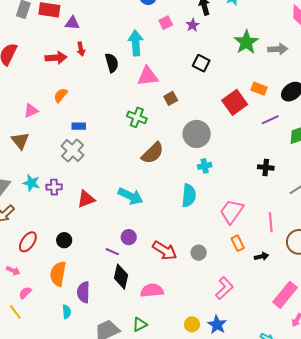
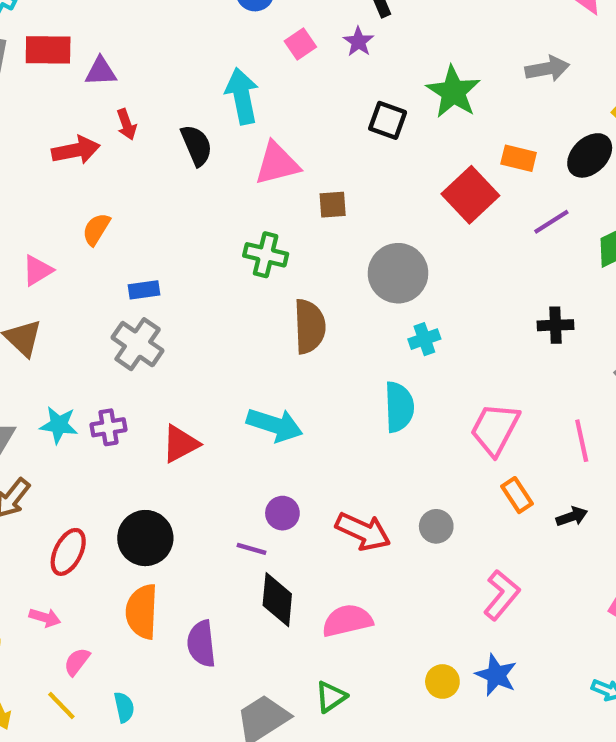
green star: (246, 42) -> (453, 92), moved
brown square: (171, 98) -> (333, 205), turned 32
brown semicircle: (153, 153) -> (309, 326), turned -40
black circle: (64, 240) -> (145, 538), size x1.6
cyan semicircle: (67, 312) -> (124, 707), moved

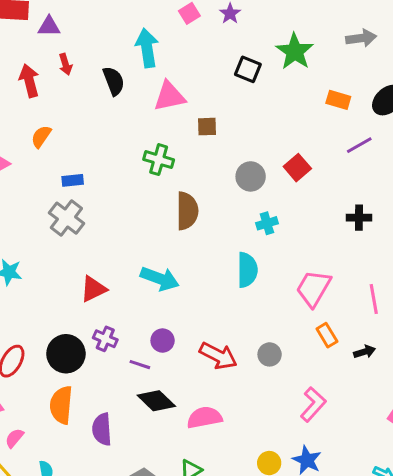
red arrow: (76, 150) -> (29, 81), turned -96
red square: (470, 195) -> (297, 168), moved, size x0.7
gray circle: (398, 273) -> (251, 176), size x0.7
purple cross: (108, 427) -> (105, 339), moved, turned 30
black diamond: (277, 600) -> (156, 401), turned -54

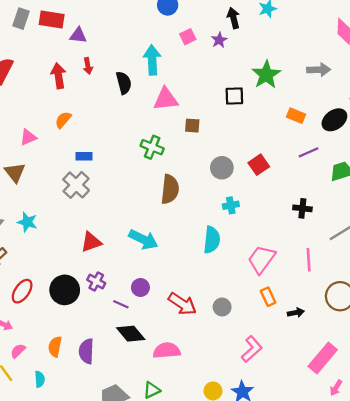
black square: (248, 69) -> (234, 96), moved, turned -30
pink line: (374, 299) -> (309, 260), moved
orange semicircle: (61, 405) -> (55, 347), moved, size x0.7

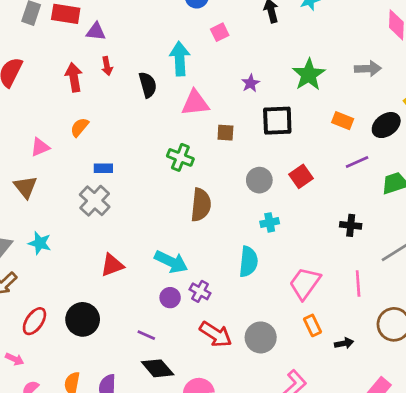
purple star: (219, 40) -> (250, 83), moved
black square: (234, 96) -> (277, 121), moved, size x1.4
purple cross: (96, 282) -> (200, 291), moved
purple circle: (140, 288) -> (170, 298), moved
gray circle: (222, 307) -> (261, 337), size x1.5

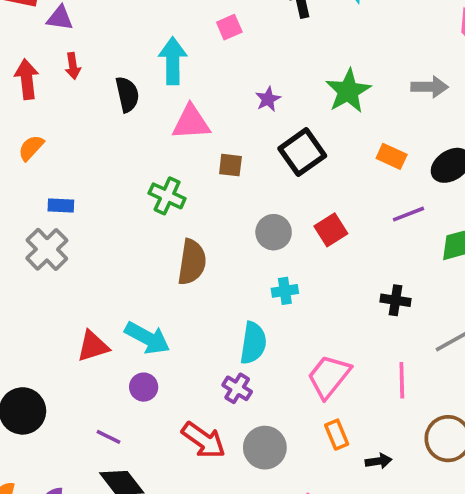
black square: (277, 121) -> (302, 152), turned -36
red triangle: (112, 265) -> (93, 346), moved
purple cross: (200, 291) -> (237, 388), moved

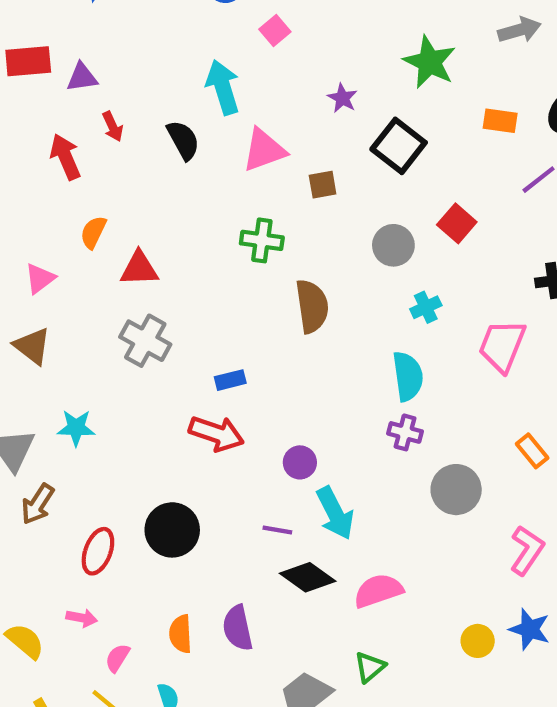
blue rectangle: (61, 206) -> (230, 380), moved
cyan arrow: (147, 338) -> (335, 513), moved, turned 51
red triangle: (93, 346) -> (139, 269), moved, turned 32
pink trapezoid: (329, 376) -> (502, 346), moved
red arrow: (204, 440) -> (216, 434), moved

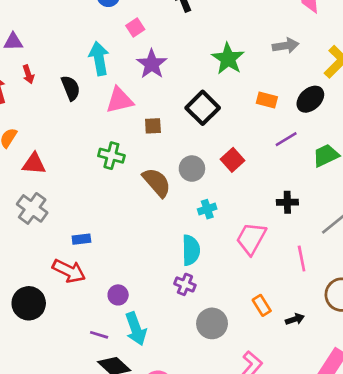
purple star: (342, 98) -> (152, 64), moved, size x1.6
brown semicircle: (312, 306) -> (157, 182), moved, turned -40
black circle: (172, 530) -> (29, 303), moved

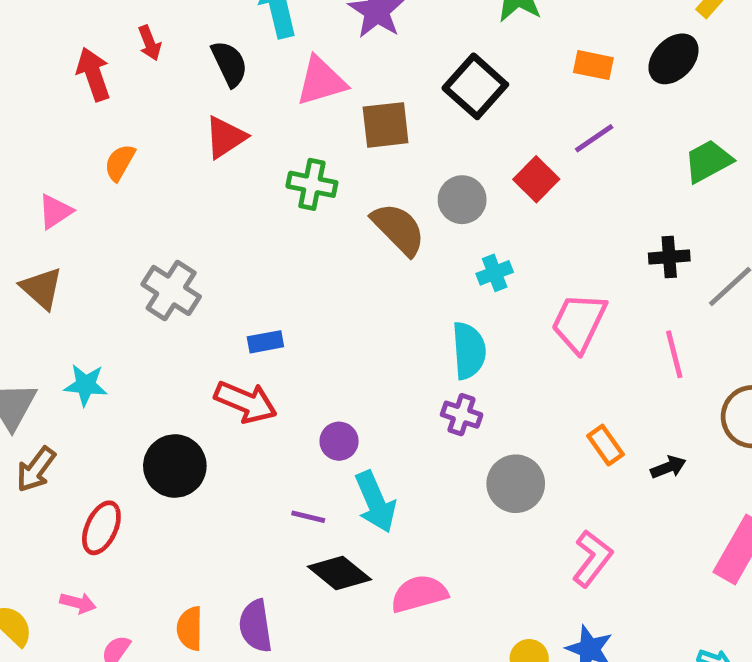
brown square: (153, 126) -> (386, 125), size x1.5
purple line: (286, 139) -> (594, 138), moved
red triangle: (34, 164) -> (225, 137), moved, turned -35
black cross: (287, 202) -> (669, 257), moved

